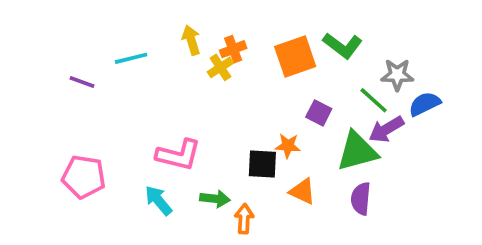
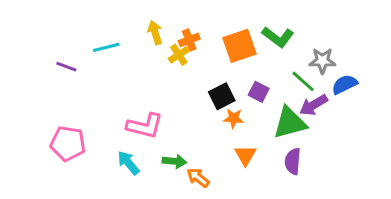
black square: (262, 164) -> (222, 96), moved, turned -30
orange triangle: (302, 191) -> (245, 155), turned 35
orange arrow: (244, 219) -> (198, 178), turned -55

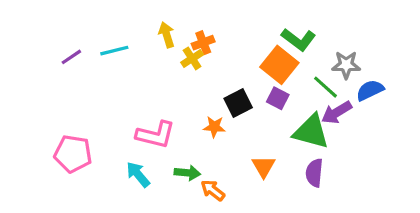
orange square: (239, 46) -> (279, 65), moved, turned -32
purple line: (66, 67) -> (71, 57), moved, turned -54
orange star: (234, 118) -> (214, 127), moved
green triangle: (290, 123) -> (311, 132), turned 30

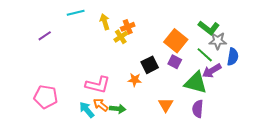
green L-shape: (298, 39) -> (209, 28), moved
cyan line: (114, 51) -> (76, 13), moved
blue semicircle: (370, 90) -> (233, 57), turned 126
orange arrow: (213, 190) -> (101, 105), moved

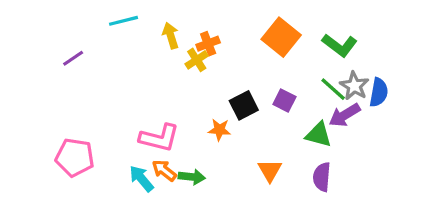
orange square: (176, 41) -> (281, 37), moved
gray star: (218, 41) -> (354, 86), moved, turned 30
green triangle: (196, 83) -> (319, 135), size x0.7

